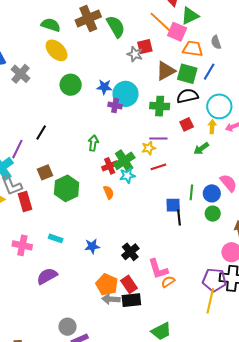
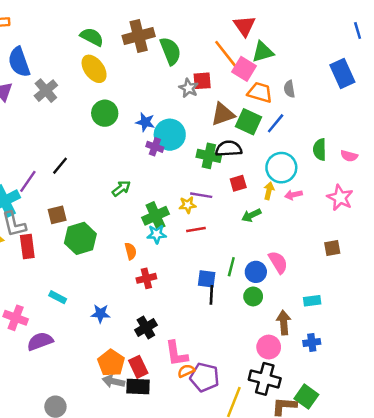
black semicircle: (187, 96) -> (229, 149), moved
green arrow: (93, 143) -> (121, 188), turned 35
red cross: (110, 166) -> (146, 278), moved
pink cross: (22, 245) -> (16, 318), moved
purple pentagon: (214, 280) -> (204, 377), moved

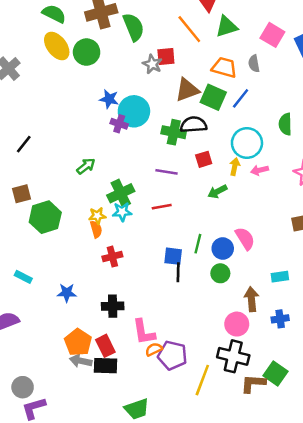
pink square: (244, 69) -> (272, 35), moved
green circle: (105, 113) -> (87, 52), moved
yellow star: (188, 205) -> (97, 216), moved
black cross: (146, 327) -> (113, 306), turned 30

